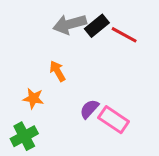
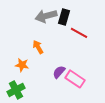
black rectangle: (97, 26) -> (64, 17), turned -35
red line: (124, 35) -> (79, 33), moved

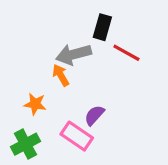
gray arrow: (46, 16) -> (74, 54), moved
pink rectangle: (75, 79) -> (77, 136), moved

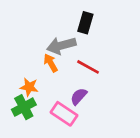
red line: (126, 53) -> (88, 67), moved
green cross: (26, 144) -> (24, 107), moved

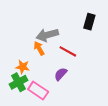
black rectangle: (85, 23) -> (89, 22), moved
pink rectangle: (64, 114) -> (38, 90), moved

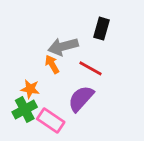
black rectangle: (89, 22) -> (101, 29), moved
purple semicircle: (61, 74) -> (81, 99), size x1.5

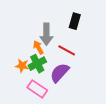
gray arrow: (63, 46) -> (46, 34), turned -75
green cross: (25, 110) -> (37, 64), moved

